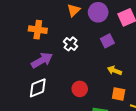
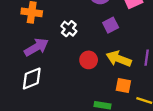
yellow arrow: (114, 71) -> (119, 59), size x1.5
red circle: (80, 89) -> (89, 60), moved

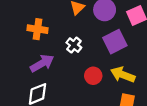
purple square: (111, 25) -> (115, 42), size x1.5

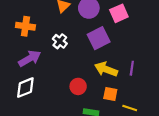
red circle: (93, 76) -> (78, 86), moved

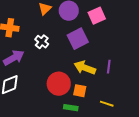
red circle: (78, 86) -> (59, 84), size x1.5
orange square: (110, 94) -> (80, 91), moved

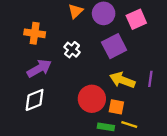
yellow line: (107, 104) -> (129, 124), moved

